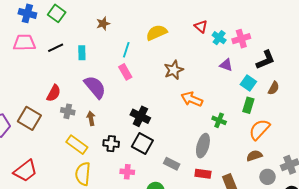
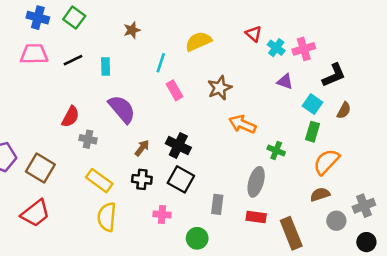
pink rectangle: (125, 72) -> (175, 90), moved
brown square: (29, 118) -> (40, 168), moved
brown arrow: (91, 118) -> (142, 148), moved, turned 48
gray rectangle: (172, 164) -> (217, 204), turned 70

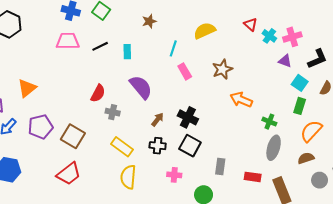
purple triangle: (285, 82) -> (285, 61), moved
gray ellipse: (256, 182) -> (274, 148), moved

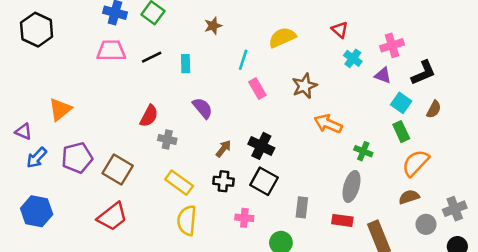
cyan cross: (269, 36) -> (353, 58), moved
purple semicircle: (141, 87) -> (203, 108), size x0.7
green rectangle: (300, 106) -> (401, 132), turned -42
gray ellipse: (274, 148) -> (352, 186), moved

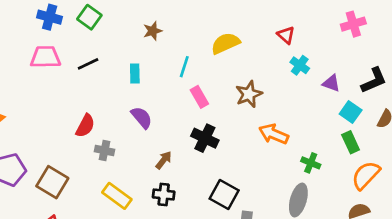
pink cross: (392, 45) -> (353, 24), moved
cyan rectangle: (186, 64) -> (135, 74), moved
black cross: (261, 146) -> (205, 138), moved
black square: (264, 181) -> (224, 194), moved

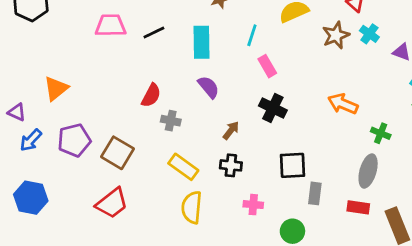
cyan rectangle: (135, 74) -> (202, 42), size x1.6
brown star: (249, 94) -> (336, 35), moved
black square: (224, 194) -> (292, 165), turned -32

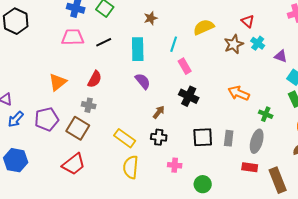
orange triangle: (56, 88) -> (58, 82), moved
red semicircle: (151, 95) -> (95, 79), moved
gray cross: (171, 121) -> (89, 105), moved
gray rectangle: (315, 193) -> (229, 138), moved

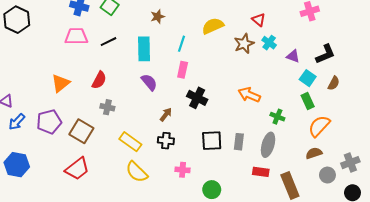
pink rectangle: (185, 66) -> (183, 70), moved, turned 42
gray cross: (89, 105) -> (107, 107), moved
yellow semicircle: (131, 167) -> (137, 172), turned -50

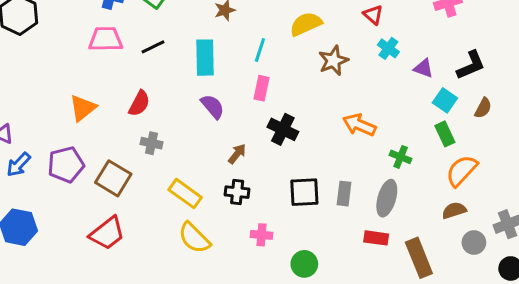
brown star: (244, 44) -> (333, 61), moved

